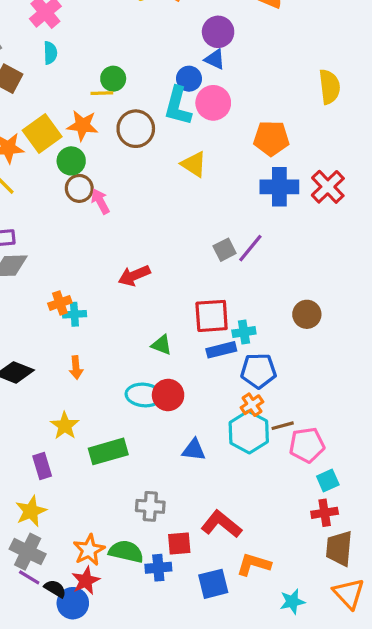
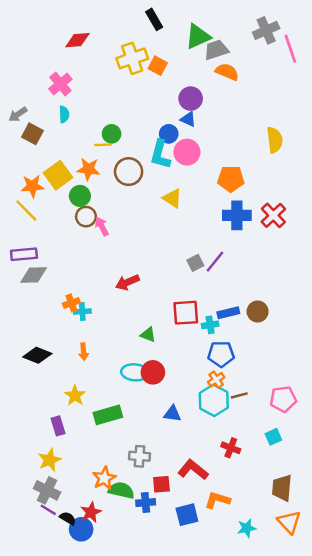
blue rectangle: (221, 350) -> (228, 313), moved
pink pentagon: (307, 445) -> (283, 399), moved
red cross: (325, 513) -> (231, 448), moved, turned 30
orange star: (89, 550) -> (104, 478), moved

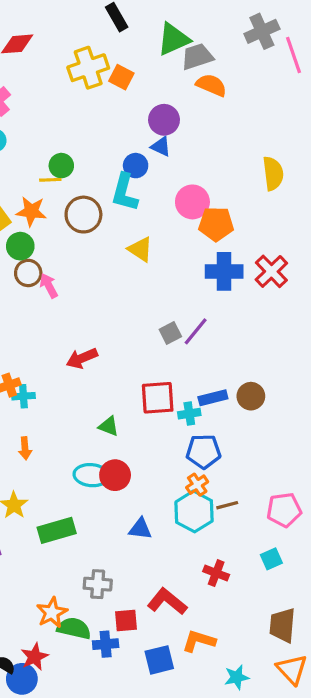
pink circle: (187, 152) -> (192, 202), moved

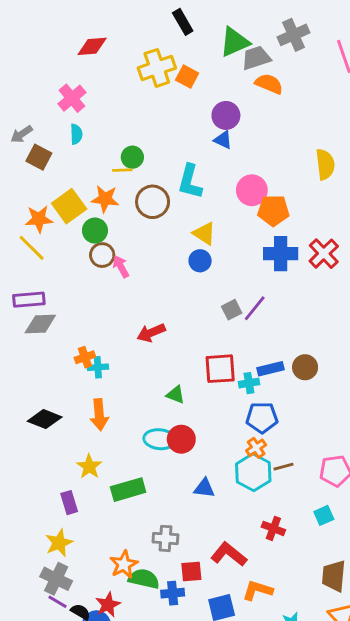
gray cross: (262, 31) -> (294, 35), moved
blue circle: (136, 166) -> (200, 261), moved
orange arrow: (25, 448) -> (99, 415), size x1.5

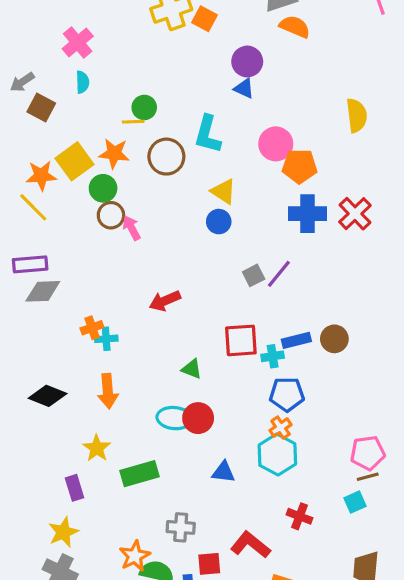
brown line: (283, 467) -> (368, 477), moved

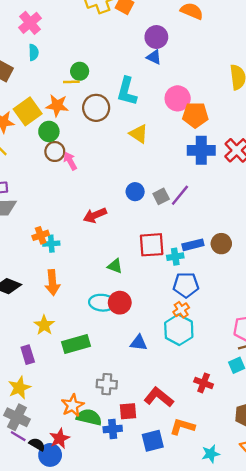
blue circle: (219, 222) -> (135, 192), moved
red cross: (300, 516) -> (204, 383), moved

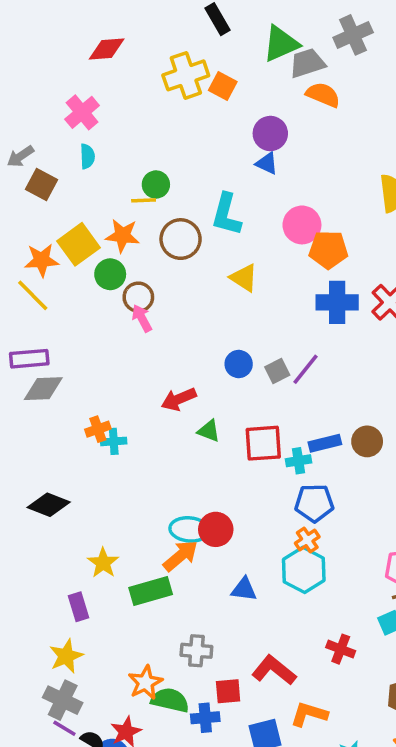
brown circle: (55, 152) -> (138, 297), moved
green triangle: (115, 266) -> (209, 431), moved
orange arrow: (52, 283) -> (181, 556), moved, turned -125

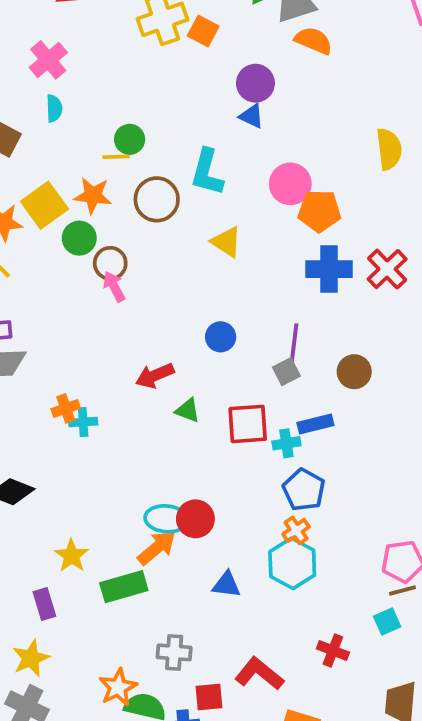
purple line: (306, 369) -> (294, 343), turned -32
gray square: (277, 371) -> (286, 372), moved
brown circle: (367, 441) -> (354, 372), moved
blue pentagon: (314, 503) -> (304, 490), turned 30

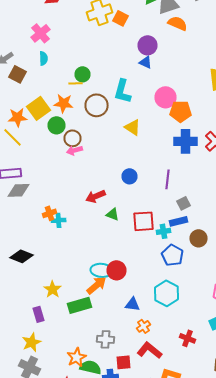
pink arrow: (114, 286) -> (74, 150), turned -77
gray square: (286, 372) -> (184, 203), moved
brown circle: (354, 372) -> (198, 238), moved
orange cross: (296, 530) -> (144, 326), moved

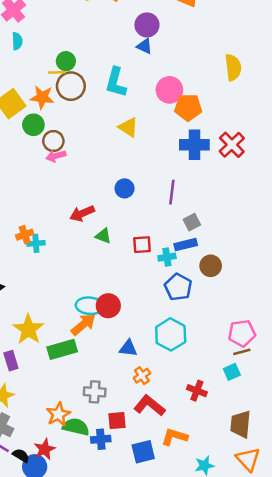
brown circle: (96, 105) -> (71, 86), moved
red square: (144, 221) -> (142, 245), size x0.7
yellow star: (52, 289) -> (28, 329), size x1.4

